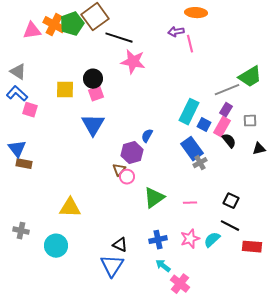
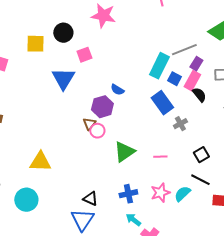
gray line: (227, 90) -> (184, 50), moved
pink square: (96, 94) -> (84, 55), moved
blue semicircle: (147, 136) -> (117, 90), turned -88
gray cross: (200, 163) -> (180, 124), moved
black square: (231, 201) -> (201, 155), turned 35

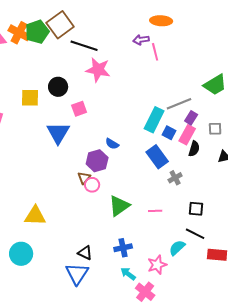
black semicircle: (199, 95) -> (194, 149), turned 56
black square: (201, 155) -> (196, 209), turned 35
pink star: (160, 193) -> (157, 265), moved

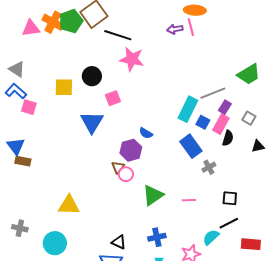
pink line: (155, 52) -> (191, 27), moved
gray square: (215, 129) -> (249, 118), turned 32
black line: (195, 234) -> (229, 223), turned -54

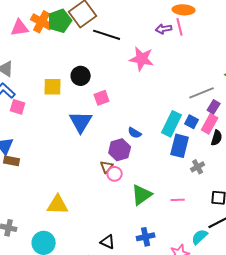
pink star: (132, 59) -> (142, 59), moved
cyan rectangle: (188, 109) -> (172, 124), moved
blue rectangle: (191, 146) -> (180, 146), turned 50

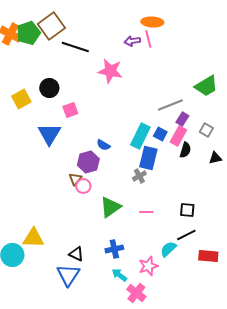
yellow square: (53, 87) -> (21, 99), turned -30
gray cross: (198, 167) -> (139, 176), moved
yellow triangle: (58, 205) -> (33, 238), moved

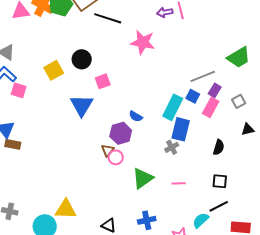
gray square: (206, 130) -> (239, 101), turned 32
blue square: (160, 134) -> (193, 96), moved
black semicircle: (185, 150) -> (219, 147), moved

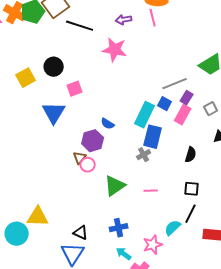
purple arrow: (165, 12) -> (124, 20), moved
black line: (219, 206) -> (191, 214), turned -36

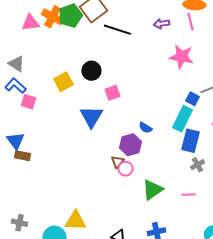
pink star: (115, 50) -> (181, 57), moved
blue square: (165, 104) -> (192, 99), moved
gray cross: (144, 155) -> (197, 165), moved

